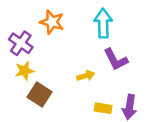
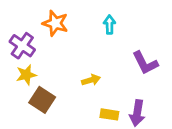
cyan arrow: (103, 23) -> (109, 25), size x0.6
purple L-shape: (116, 59) -> (145, 63), moved

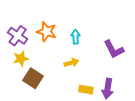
orange star: (55, 23) -> (47, 32), moved
cyan arrow: (109, 25) -> (76, 37), moved

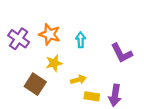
yellow star: (21, 59) -> (54, 63), moved
yellow arrow: (71, 63) -> (78, 80), moved

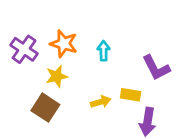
yellow star: (54, 63) -> (57, 76), moved
yellow rectangle: (92, 96) -> (131, 95), moved

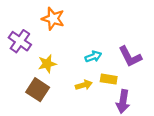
orange star: (64, 44) -> (53, 19), moved
cyan arrow: (104, 51) -> (93, 57), moved, turned 70

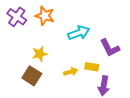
purple cross: (20, 41) -> (17, 17), moved
cyan arrow: (93, 57) -> (79, 33), moved, size x1.5

